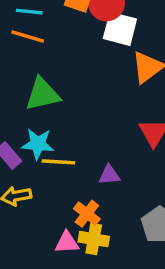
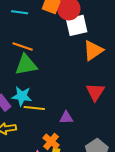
white square: (120, 29) -> (77, 25), turned -30
orange line: (28, 37) -> (23, 46), moved

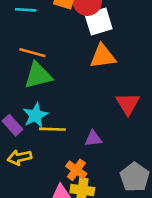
orange triangle: (93, 50) -> (103, 56), moved, turned 30
cyan star: (22, 96) -> (36, 115), turned -30

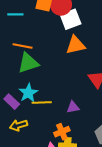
orange cross: (76, 170) -> (62, 132), turned 35

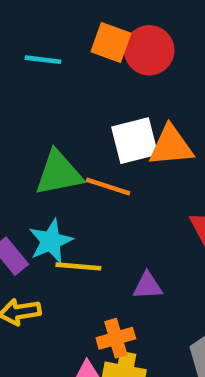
white square: (71, 19) -> (135, 141), moved
orange line: (23, 46) -> (108, 186), moved

